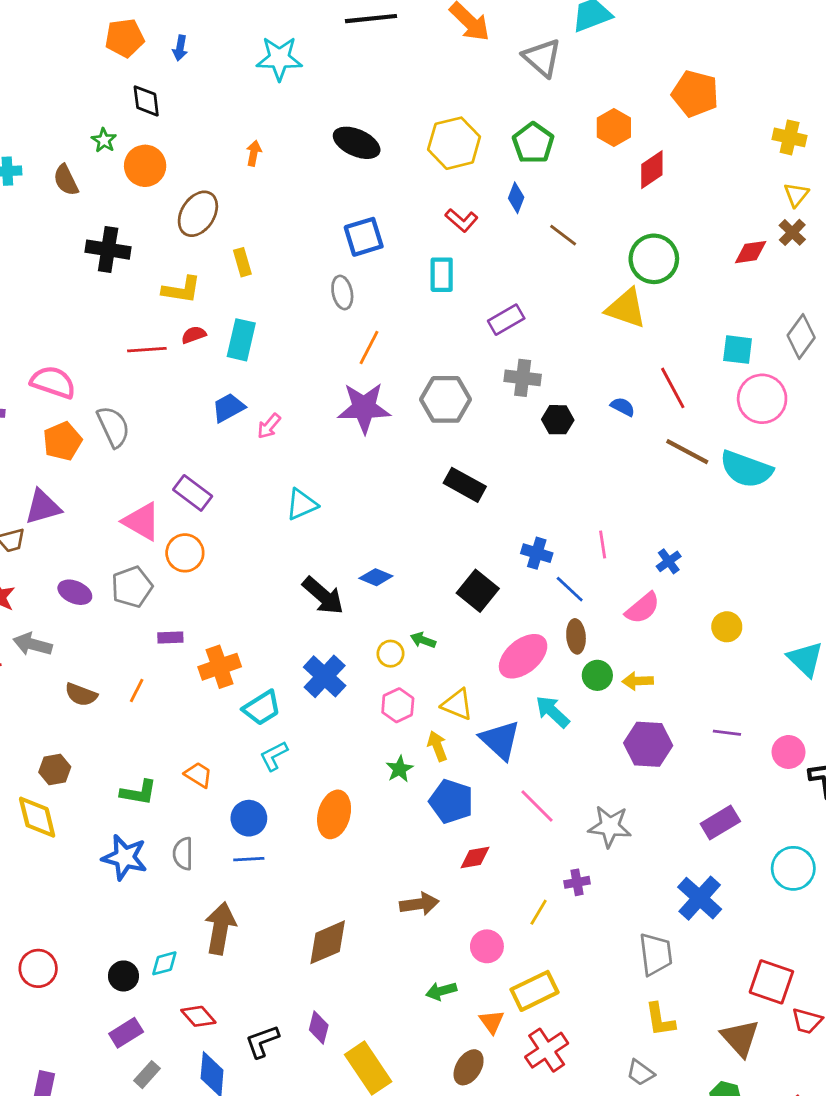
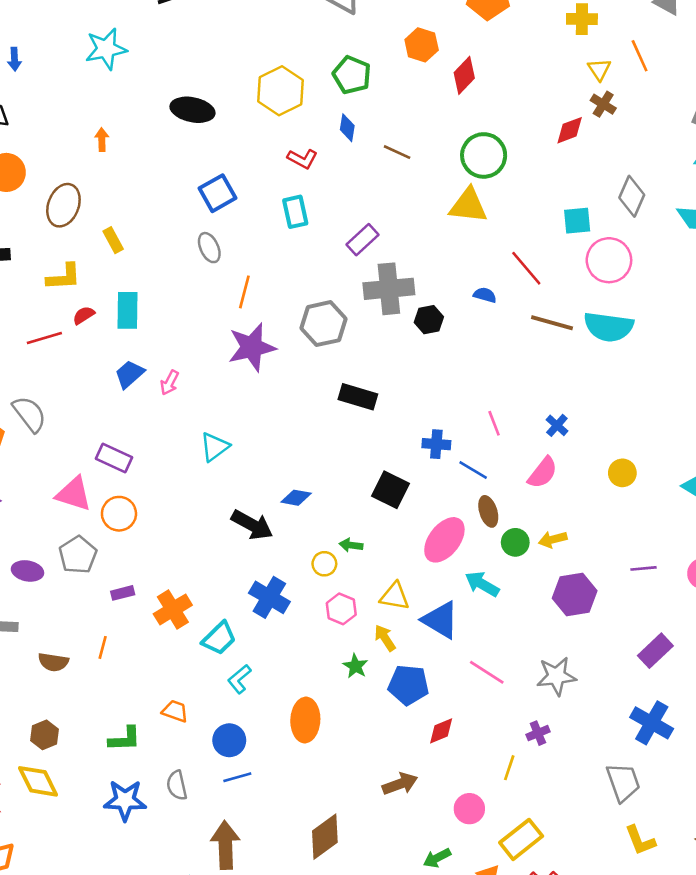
gray cross: (523, 378) -> (389, 289), size x1.5

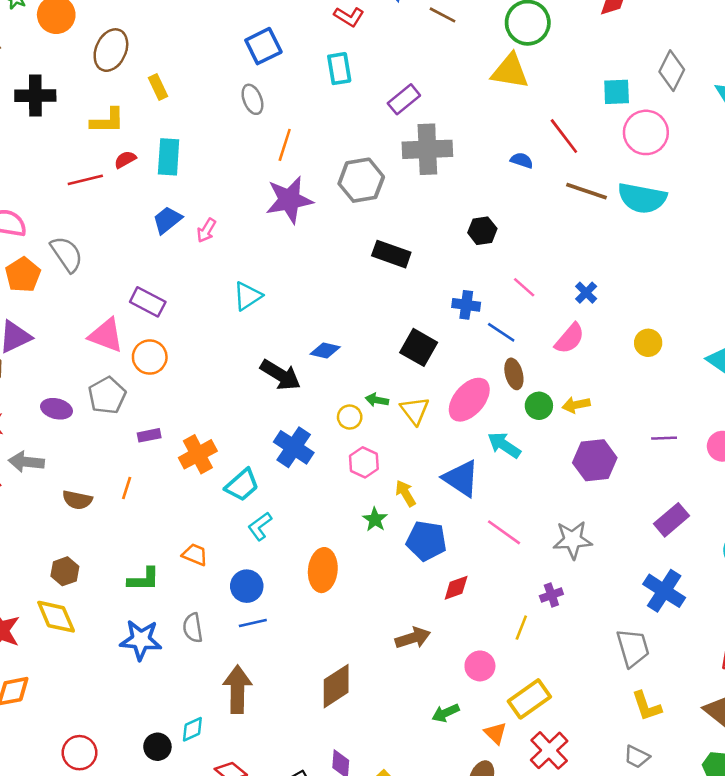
black hexagon: (429, 320) -> (482, 231), moved
pink line: (494, 423) -> (524, 287), turned -30
yellow triangle: (395, 596) -> (415, 411), moved, turned 40

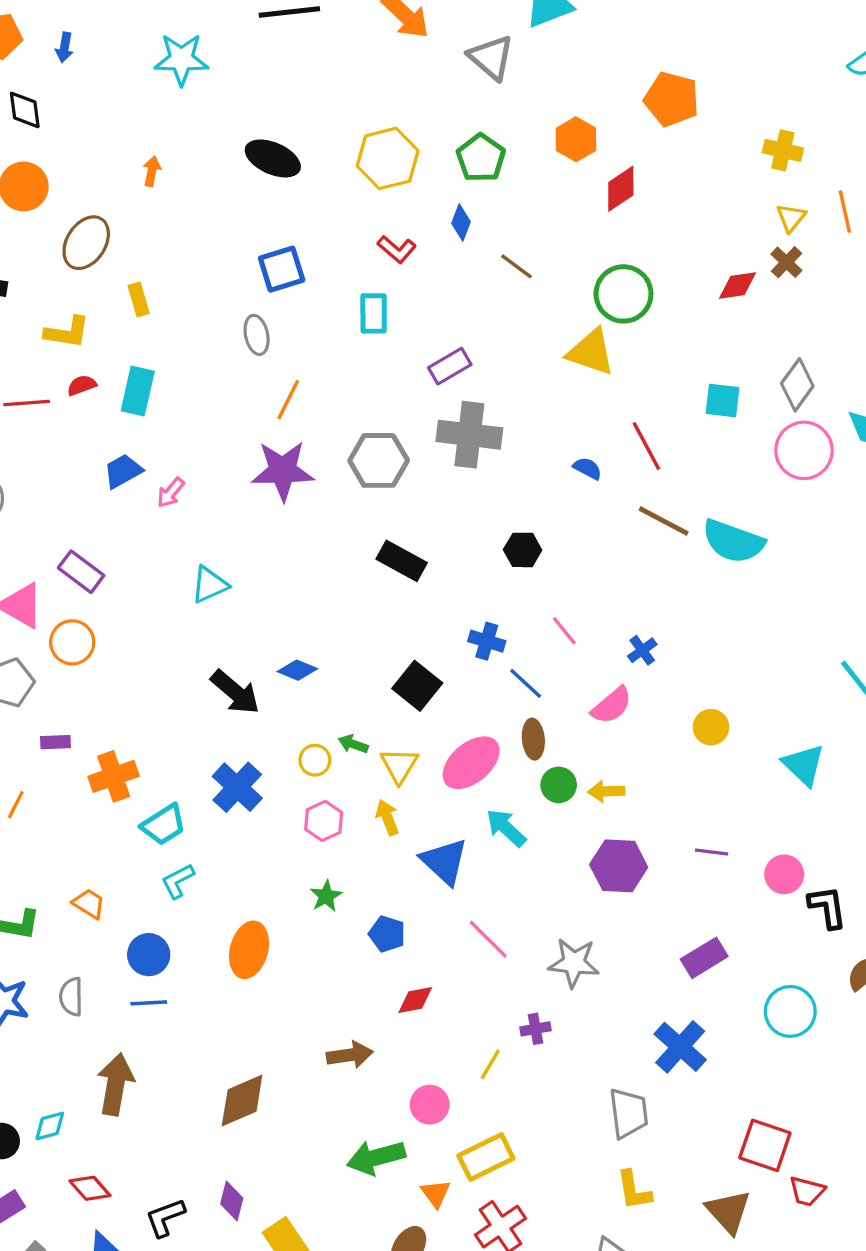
pink circle: (646, 132) -> (804, 450), moved
yellow arrow: (405, 493) -> (387, 817), moved
blue pentagon: (426, 541) -> (387, 934), size x0.7
green arrow: (446, 713) -> (376, 1157), size x1.6

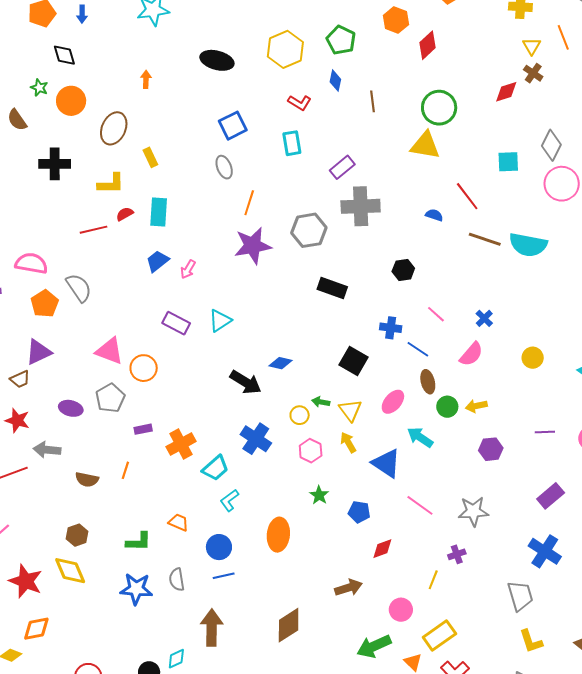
brown line: (516, 266) -> (373, 101), turned 55
purple rectangle: (81, 572) -> (176, 323), moved
pink ellipse: (471, 763) -> (393, 402), size x0.7
purple hexagon: (619, 866) -> (491, 449), size x0.7

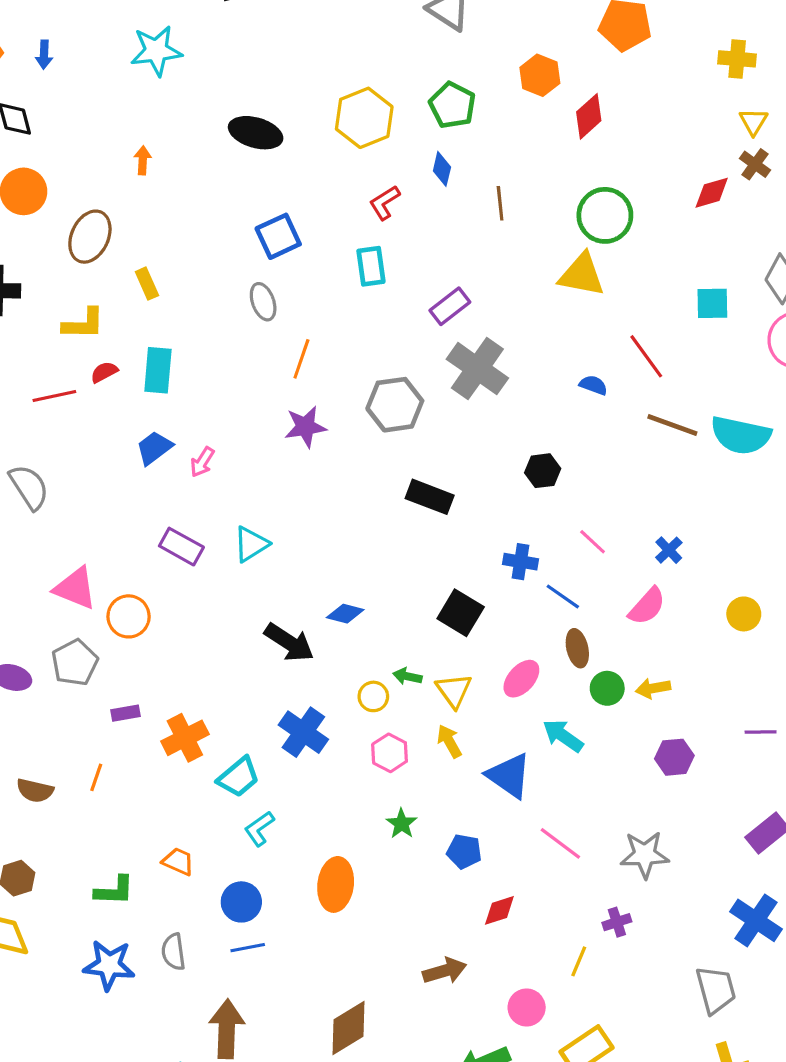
red L-shape: (300, 103) -> (385, 203), turned 115
gray cross: (361, 206) -> (477, 369), turned 36
purple star: (253, 246) -> (305, 427), size x0.7

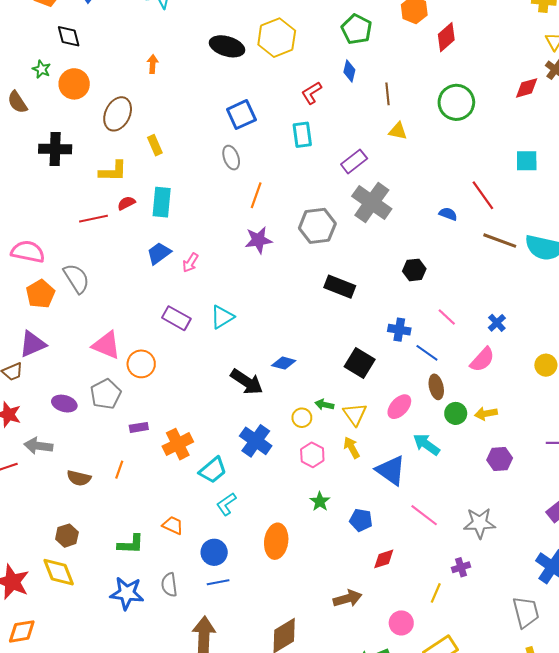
yellow hexagon: (364, 118) -> (277, 38), moved
yellow triangle: (582, 275) -> (398, 131), moved, size x0.6

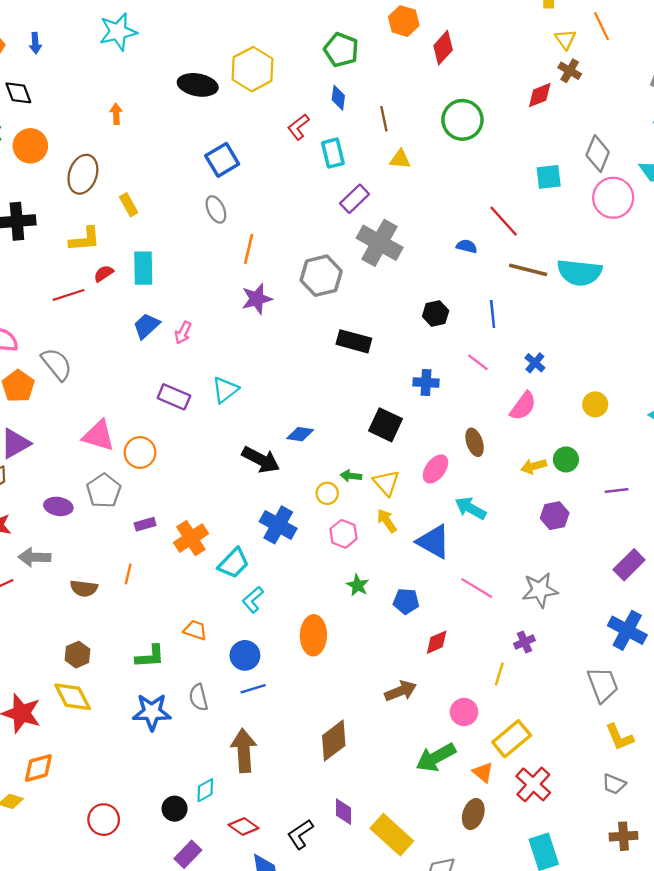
cyan rectangle: (302, 135) -> (333, 153), moved
blue line: (427, 353) -> (493, 314), moved, turned 55
green circle: (456, 413) -> (566, 459), moved

